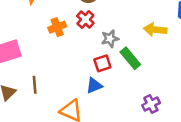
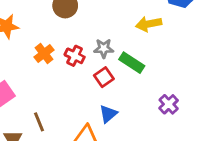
red cross: (85, 20) -> (75, 56), moved
gray star: (110, 39) -> (104, 48), turned 30
blue triangle: (94, 85) -> (108, 114), moved

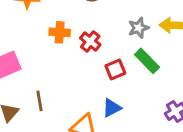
gray star: (104, 48) -> (138, 28), moved, turned -30
orange cross: (44, 53) -> (60, 32), turned 30

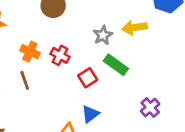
orange cross: (60, 32) -> (30, 52), turned 30
brown line: (39, 101) -> (25, 80), moved

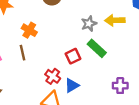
red cross: (60, 55) -> (53, 76), moved
purple cross: (150, 108) -> (120, 86), turned 35

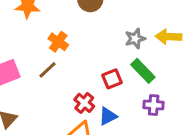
brown line: (22, 53) -> (48, 70), turned 56
purple cross: (120, 86) -> (154, 105), moved

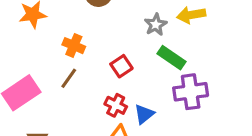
red square: (112, 79) -> (121, 66), moved
purple cross: (154, 105) -> (191, 92), size x1.5

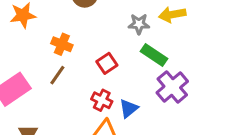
gray star: (156, 25) -> (139, 24), turned 30
purple cross: (191, 92) -> (172, 87), turned -32

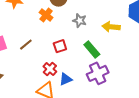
gray star: (139, 24) -> (80, 21), moved
orange cross: (62, 44) -> (46, 15), moved

